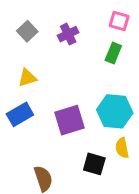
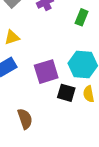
black square: (94, 164) -> (66, 93), moved

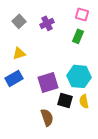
brown semicircle: (25, 119) -> (47, 117), moved

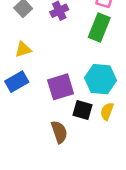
green rectangle: (78, 36) -> (99, 28), size x1.5
yellow semicircle: (84, 101) -> (107, 111), turned 32

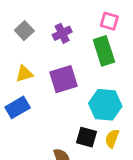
green rectangle: (99, 28) -> (104, 51), turned -40
purple square: (61, 87) -> (63, 79), moved

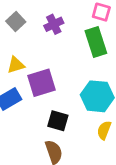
purple square: (63, 79) -> (42, 83), moved
black square: (86, 137) -> (58, 121), moved

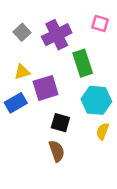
purple cross: (54, 24) -> (57, 35), size x1.6
green rectangle: (96, 42) -> (83, 63), moved

